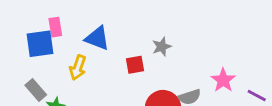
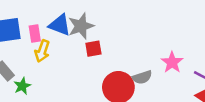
pink rectangle: (55, 27) -> (35, 34), moved
gray star: (162, 47) -> (81, 26), moved, size x1.5

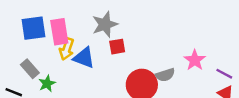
blue triangle: (60, 25) -> (84, 58), moved
pink rectangle: (35, 34) -> (59, 32), size x1.5

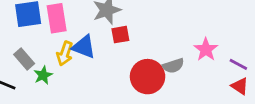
yellow arrow: (67, 49) -> (65, 54), moved

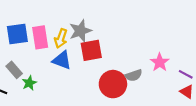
red square: (120, 35) -> (91, 50), size x1.5
yellow arrow: (65, 54) -> (61, 38), moved

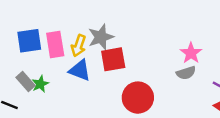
pink star: (160, 62) -> (191, 53), moved
gray semicircle: (134, 75) -> (186, 73), moved
green star: (29, 83) -> (40, 84), moved

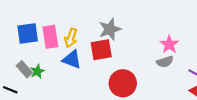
gray star: (101, 37) -> (110, 29), moved

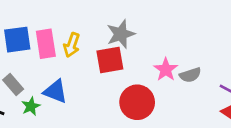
pink star: (169, 44) -> (166, 70), moved
blue triangle: (72, 60) -> (55, 91), moved
green star: (37, 71) -> (31, 106), moved

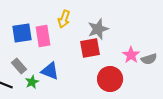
yellow arrow: (72, 45) -> (64, 19), moved

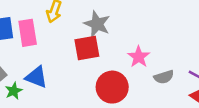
gray star: (98, 29) -> (97, 24), turned -30
gray semicircle: (149, 59) -> (164, 77), moved

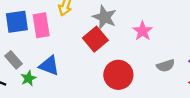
red square: (87, 48) -> (95, 39), turned -30
pink star: (139, 57) -> (143, 31), moved

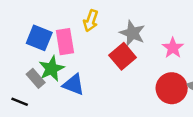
blue square: (17, 22) -> (39, 38), turned 30
red circle: (118, 75) -> (172, 88), moved
green star: (28, 78) -> (51, 69), moved, size x1.5

